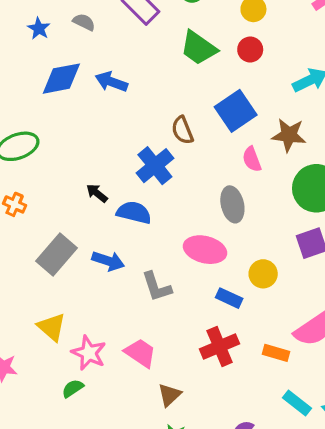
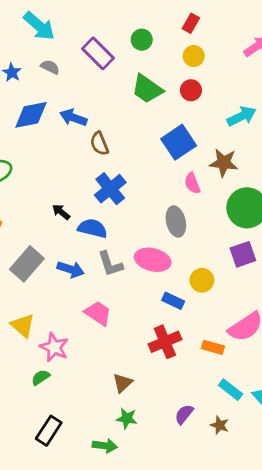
brown semicircle: (182, 130) -> (99, 144), moved
gray L-shape: (157, 287) -> (110, 264), moved
pink trapezoid: (140, 353) -> (98, 313), moved

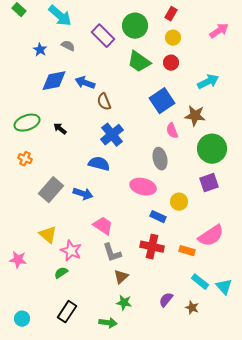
green circle: (142, 40) -> (135, 26), size x1.6
black arrow: (61, 212) -> (60, 129), moved
gray L-shape: (110, 264) -> (112, 253), moved
red cross: (165, 342) -> (152, 247), turned 35

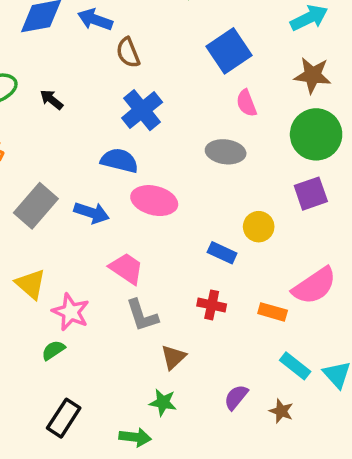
brown star: (195, 116) -> (313, 75), moved
gray ellipse: (160, 159) -> (226, 152), turned -70
pink ellipse: (143, 187) -> (154, 201), moved
red cross: (152, 247) -> (212, 305), size x0.7
brown triangle: (121, 277) -> (173, 357), moved

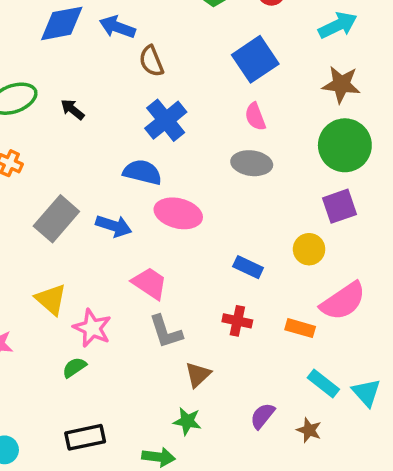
pink semicircle: (246, 103) -> (255, 117), moved
yellow circle: (259, 227) -> (309, 249), moved
black rectangle: (64, 418) -> (85, 437), turned 45

